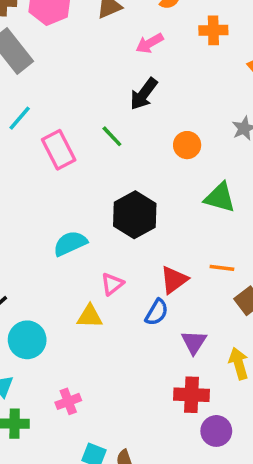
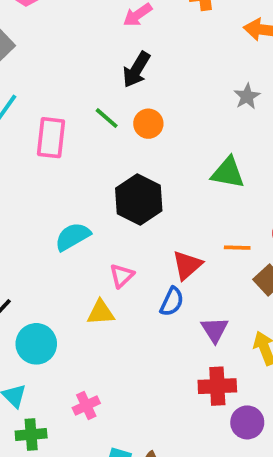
orange circle: (187, 145) -> (148, 124), moved
pink rectangle: (59, 150) -> (51, 138), turned 39

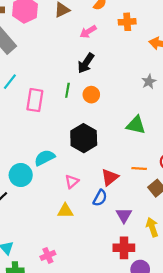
green line: (107, 118) -> (67, 90), turned 56
yellow triangle: (101, 312) -> (65, 211), moved
cyan circle: (36, 344) -> (21, 175), moved

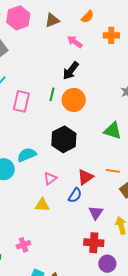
pink arrow: (88, 32) -> (75, 42), turned 63
orange circle: (91, 95) -> (74, 100), size x1.5

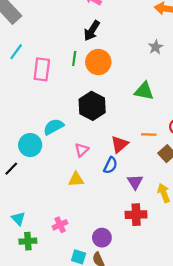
purple circle: (107, 264) -> (102, 238), moved

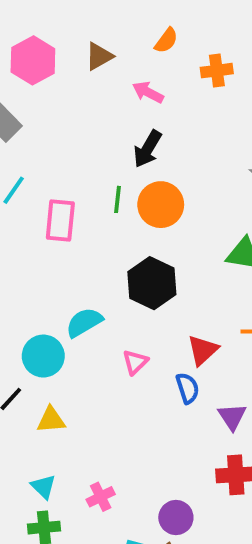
blue semicircle: (110, 165) -> (188, 388), turned -42
yellow triangle: (76, 180) -> (51, 420), moved
cyan triangle: (18, 219) -> (43, 487), moved

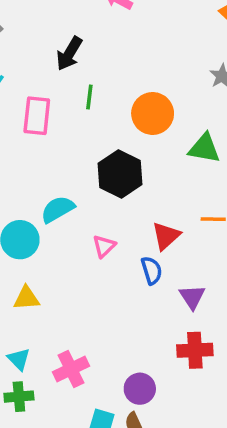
black arrow: (148, 149) -> (69, 54), moved
orange circle: (161, 205) -> (153, 113), moved
pink cross: (101, 497) -> (71, 369), size x1.4

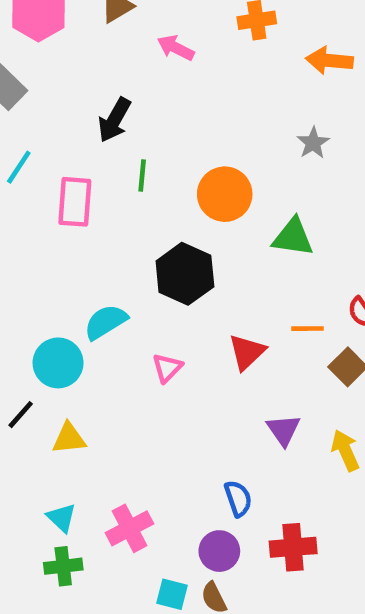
blue semicircle: (152, 270) -> (238, 499), moved
red cross: (195, 350) -> (293, 547), moved

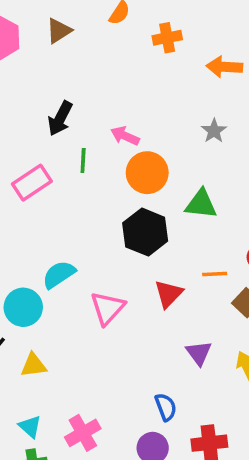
pink arrow: (176, 48) -> (125, 136), moved
pink rectangle: (75, 202) -> (32, 183), turned 54
black hexagon: (185, 274) -> (145, 232), moved
pink triangle: (167, 368) -> (108, 308), size x1.5

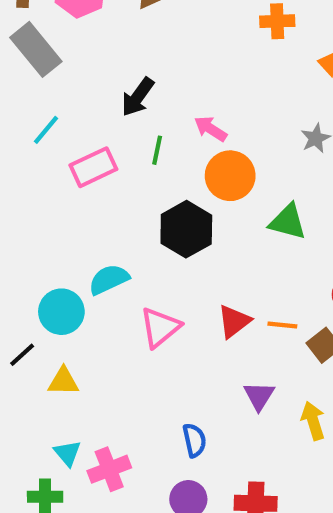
black hexagon: (145, 232) -> (186, 229), moved
orange line: (215, 274) -> (282, 325), moved
blue semicircle: (166, 407) -> (194, 440), moved
cyan triangle: (30, 427) -> (68, 453), moved

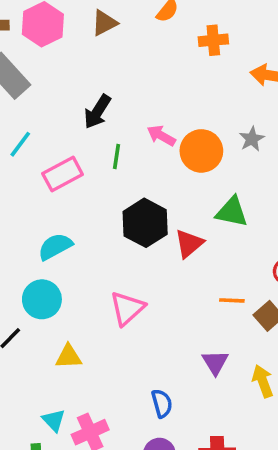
orange circle: (230, 176) -> (201, 151), moved
cyan semicircle: (109, 279) -> (55, 247), moved
red triangle: (234, 321) -> (189, 244), moved
yellow triangle: (63, 381) -> (69, 357), moved

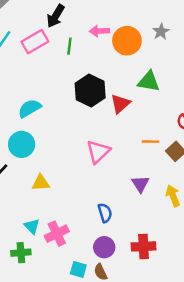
pink arrow: (161, 136) -> (99, 31), turned -30
pink rectangle: (63, 174) -> (35, 42), moved
pink triangle: (127, 308) -> (98, 152), moved

